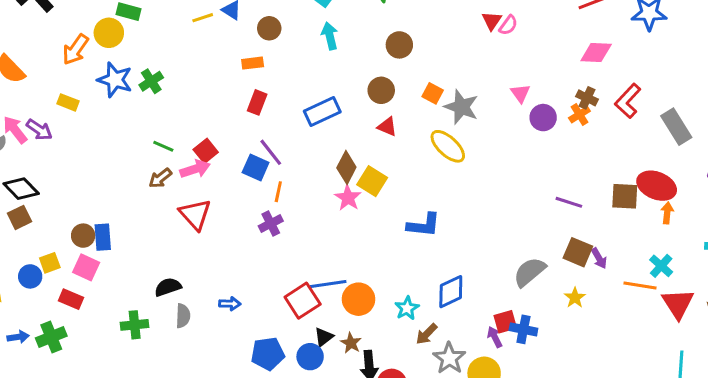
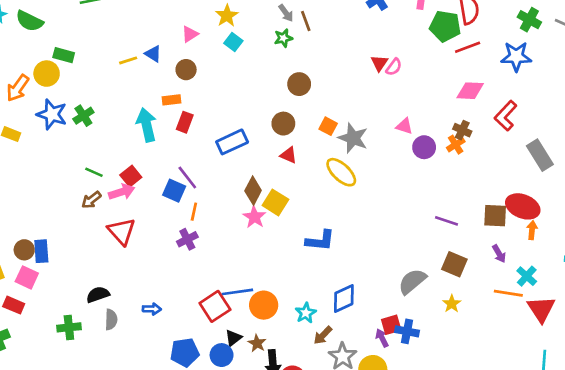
cyan arrow: (330, 36) -> (147, 125), moved, size x1.4
pink triangle: (520, 93) -> (404, 126), turned -36
red L-shape: (628, 101) -> (506, 116), moved
red rectangle: (257, 102) -> (185, 122), moved
purple arrow: (599, 258) -> (499, 254), moved

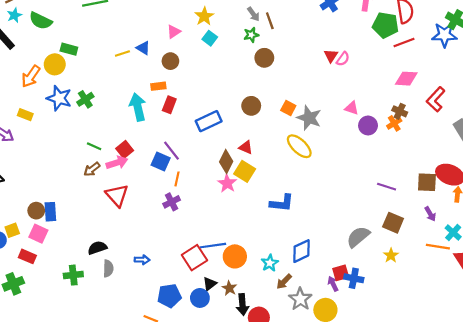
blue star: (516, 56) -> (444, 35), moved
brown circle: (299, 84) -> (264, 58), moved
red triangle: (289, 155) -> (246, 147), moved

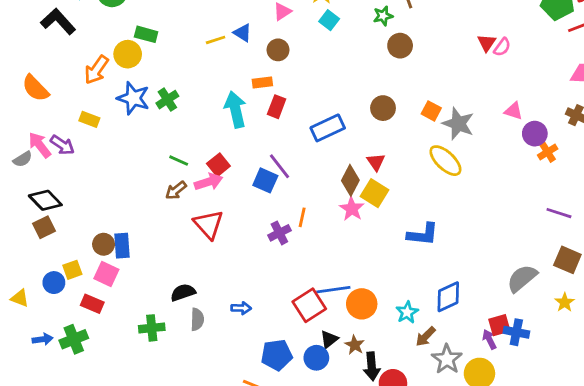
orange cross: (394, 123) -> (548, 152), moved
red triangle: (246, 147) -> (376, 162), turned 32
orange line: (177, 179) -> (302, 217), moved

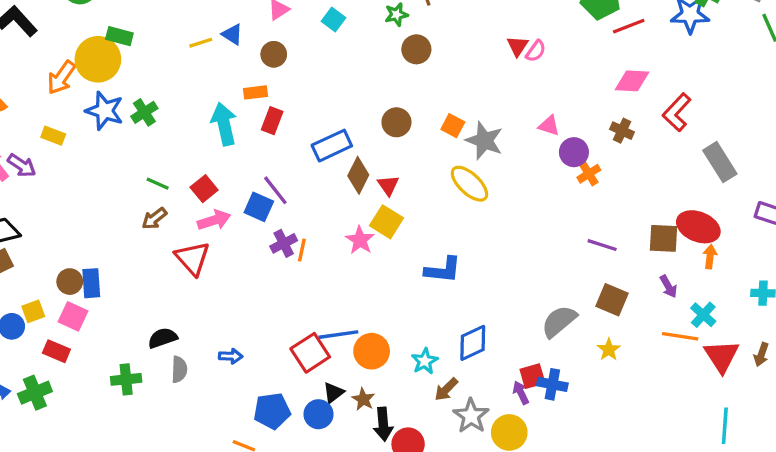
yellow circle: (128, 54) -> (98, 59), size x1.4
brown diamond: (350, 180) -> (358, 175), moved
pink arrow: (209, 182) -> (214, 220), moved
purple cross: (279, 233) -> (284, 243), moved

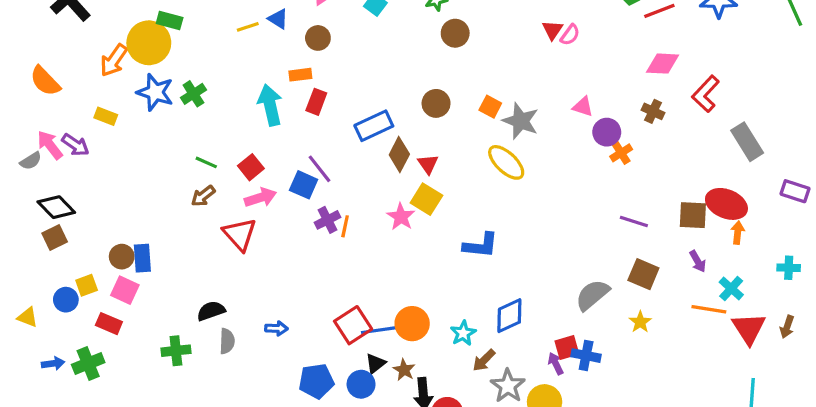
blue line: (338, 335) -> (380, 330), moved

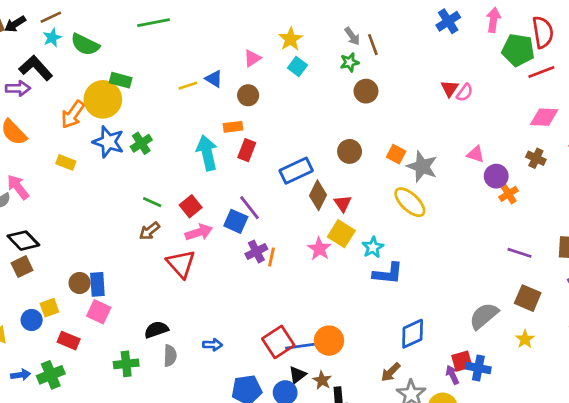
purple arrow: (75, 145) -> (18, 88), moved, turned -35
pink square: (125, 290) -> (99, 312), moved
cyan star: (463, 333) -> (373, 247), moved

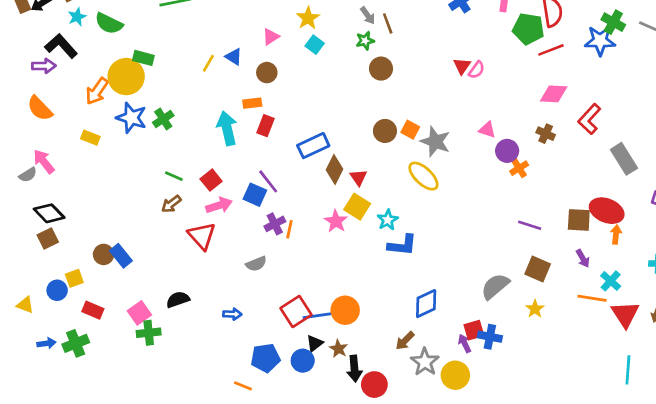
yellow line: (188, 86) -> (208, 63), turned -42
brown circle: (350, 151) -> (385, 131), moved
blue rectangle: (97, 284) -> (121, 256), turned -35
pink square: (99, 312) -> (139, 313), moved, turned 30
gray semicircle: (170, 356) -> (256, 264), moved, turned 66

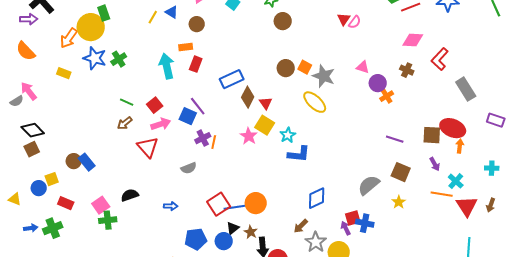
green rectangle: (143, 58) -> (104, 13), turned 56

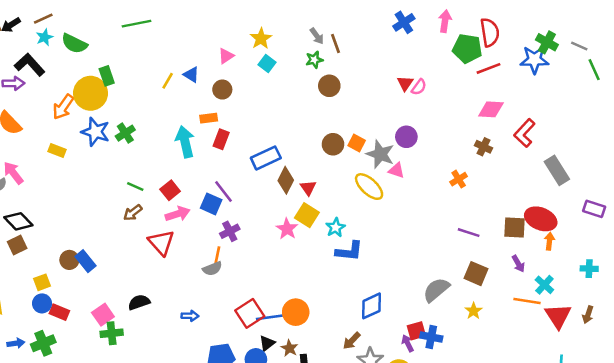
pink triangle: (363, 67) -> (396, 170), moved
purple circle: (378, 83) -> (406, 137), moved
orange line: (214, 142) -> (217, 255), moved
blue circle: (39, 188) -> (42, 303), moved

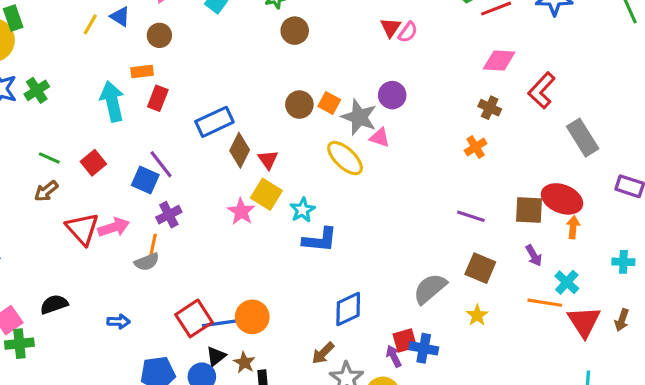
orange cross: (459, 179) -> (476, 147), moved
pink arrow: (178, 214) -> (114, 227), moved

